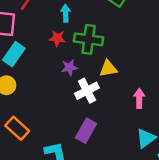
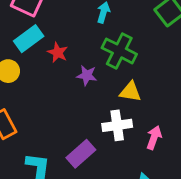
red star: (57, 38) -> (58, 53), moved
white cross: (87, 91) -> (117, 125), moved

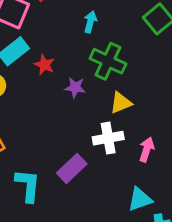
yellow triangle: (130, 92) -> (121, 103), turned -30

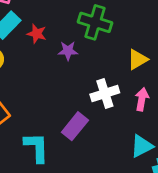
yellow triangle: (121, 103) -> (138, 59), moved

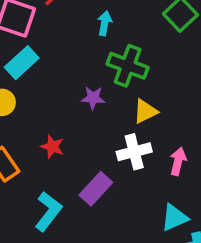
red star: (37, 34) -> (52, 147), moved
yellow triangle: (138, 59) -> (145, 111), moved
cyan L-shape: (37, 147) -> (48, 211), turned 36

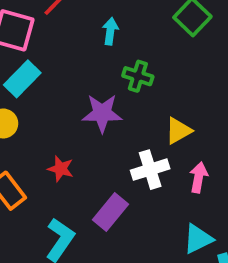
green cross: (128, 66) -> (138, 76), size x0.7
purple star: (93, 98) -> (102, 113), size x1.5
yellow triangle: (145, 111) -> (178, 131), moved

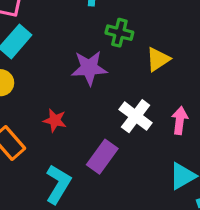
yellow triangle: (178, 131) -> (158, 59), moved
white cross: (150, 170) -> (136, 116), turned -32

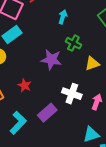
white cross: (136, 116) -> (72, 94), turned -30

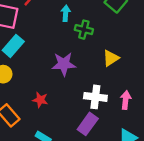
green cross: (73, 43) -> (84, 30), moved
purple rectangle: (47, 113) -> (88, 124), moved

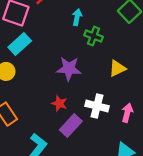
red star: (40, 100) -> (59, 103), moved
purple rectangle: (88, 124) -> (71, 126), moved

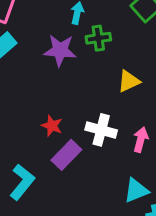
green cross: (94, 36) -> (98, 38), turned -30
purple star: (69, 69) -> (60, 50), moved

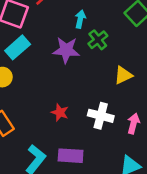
green cross: (98, 38) -> (98, 40), turned -30
purple rectangle: (66, 155) -> (71, 156), moved, turned 50

